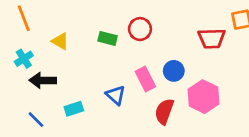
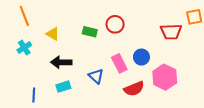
black arrow: (43, 80) -> (61, 62), moved
red semicircle: (164, 111) -> (134, 89), turned -132
blue line: (36, 120) -> (34, 95), turned 48

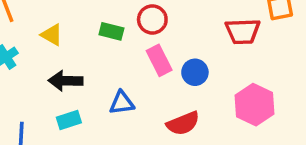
pink rectangle: (119, 63) -> (159, 60), moved
blue triangle: (96, 76) -> (122, 103), turned -49
pink hexagon: (165, 77) -> (255, 105), moved

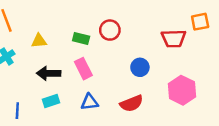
yellow triangle: (52, 35) -> (39, 41), turned -35
pink rectangle: (159, 60) -> (83, 69), moved
blue triangle: (122, 103) -> (89, 102), moved

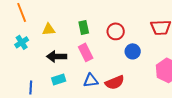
red circle: (110, 30) -> (116, 31), moved
green rectangle: (81, 38) -> (84, 27), turned 64
red semicircle: (132, 103) -> (115, 82), moved

